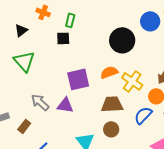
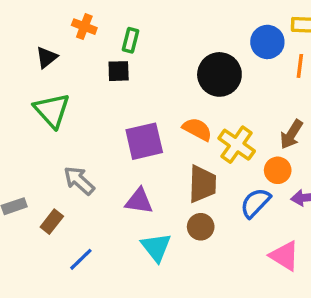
orange semicircle: (109, 72) -> (197, 129), turned 48
brown trapezoid: (112, 104) -> (202, 184), turned 95
purple triangle: (65, 105) -> (139, 201), moved

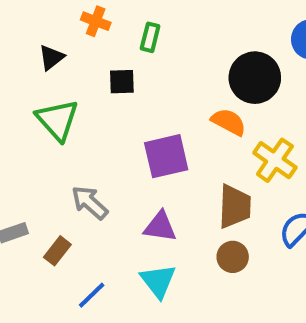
black square: (119, 71) -> (122, 82), moved
orange semicircle: (197, 129) -> (229, 122), moved
cyan triangle: (156, 247) -> (158, 281), moved

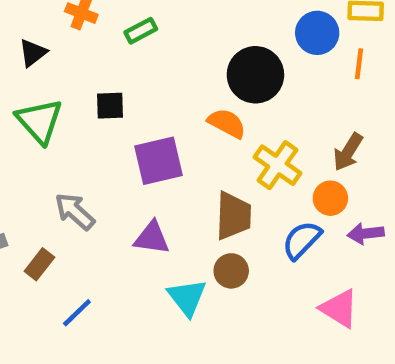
green rectangle: (150, 37) -> (141, 31), turned 48
black square: (122, 82) -> (110, 106), moved
cyan triangle: (158, 281) -> (187, 297), moved

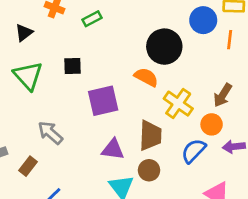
purple triangle: (152, 238) -> (113, 149), moved

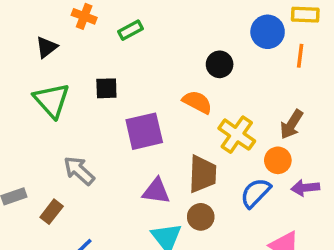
black circle: (164, 47) -> (220, 64), size x0.6

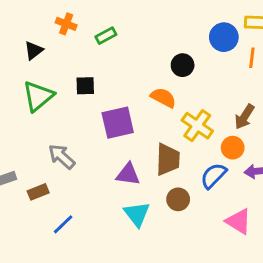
green triangle: (52, 100) -> (38, 96), turned 32
brown rectangle: (52, 212) -> (38, 192), turned 30
brown circle: (201, 217) -> (178, 199), moved

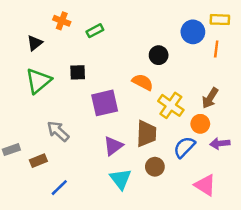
purple triangle: (128, 174) -> (113, 146), turned -45

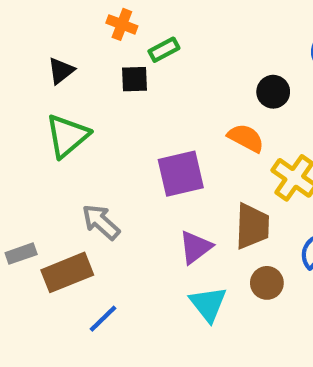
orange cross: (62, 21) -> (122, 24), moved
black square: (78, 72) -> (134, 79), moved
brown rectangle: (38, 161) -> (67, 272), size x1.6

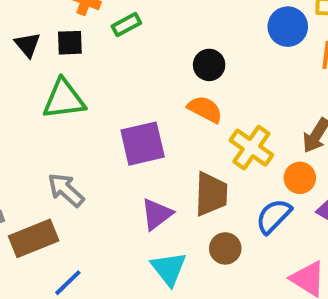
black triangle: (61, 71) -> (28, 45), turned -32
black square: (134, 79) -> (70, 43), moved
black circle: (273, 92) -> (209, 65), moved
green triangle: (67, 136) -> (64, 99), moved, turned 33

